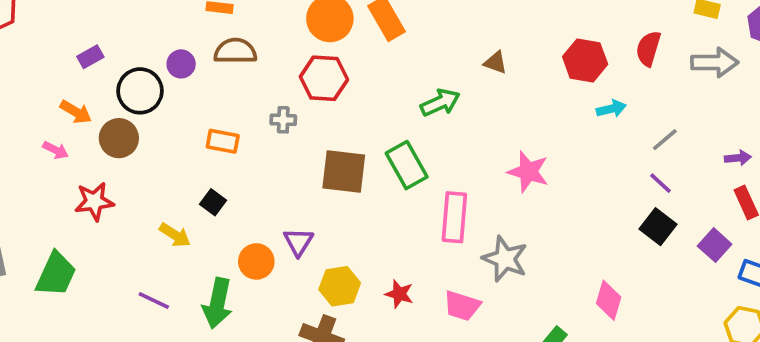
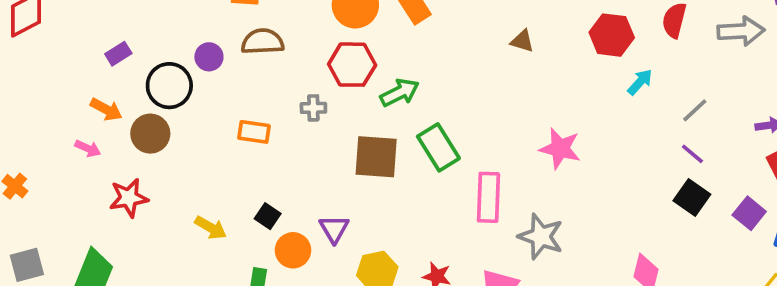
green arrow: (440, 103) -> (400, 93), moved
cyan arrow: (611, 109) -> (640, 82), turned -32
black square: (213, 202) -> (268, 216), moved

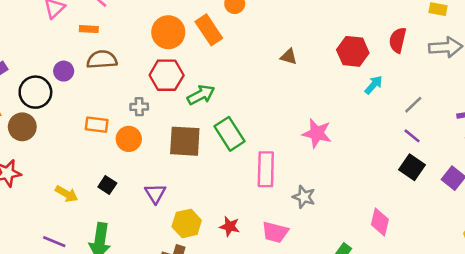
gray star: (541, 236) -> (304, 197), size x0.7
orange circle: (293, 250) -> (129, 139), moved

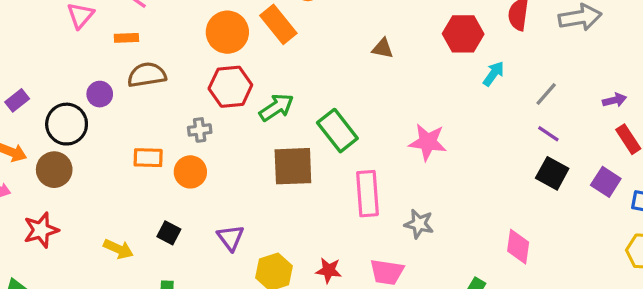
green rectangle: (229, 134) -> (337, 131), moved
brown square: (185, 141) -> (293, 166), moved

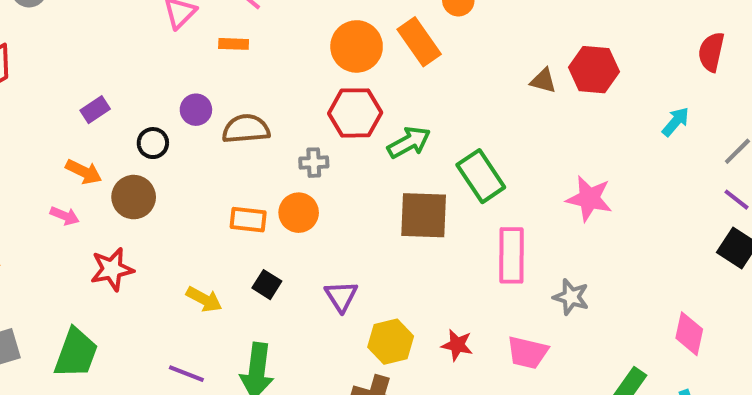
red hexagon: (463, 34) -> (594, 70), moved
brown semicircle: (147, 75) -> (246, 129), moved
black circle: (67, 124) -> (153, 143), size x0.6
orange rectangle: (148, 158) -> (248, 220), moved

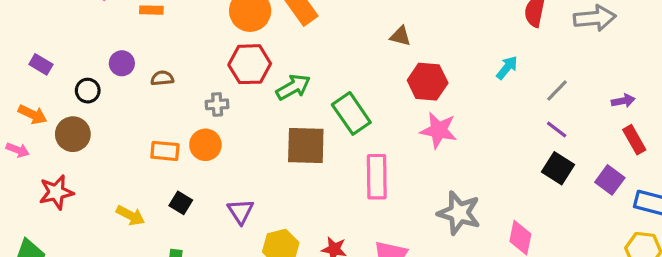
red hexagon: (594, 70) -> (428, 82), moved
purple rectangle: (95, 110) -> (41, 64), turned 65
brown semicircle: (246, 129) -> (162, 78), size x0.6
gray star: (571, 297) -> (459, 213), moved, size x1.5

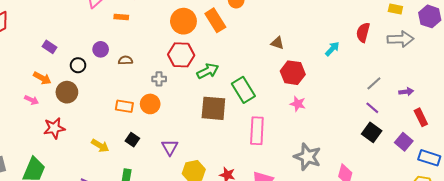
cyan arrow: (507, 68) -> (332, 49), moved
purple arrow: (623, 101) -> (406, 92), moved
pink star: (439, 130) -> (298, 104), size x0.7

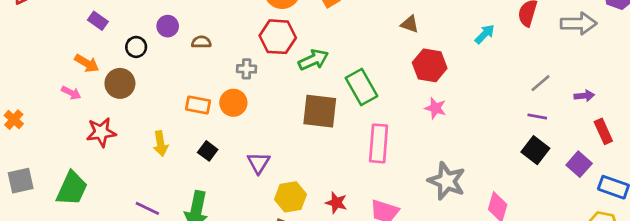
purple line: (372, 108) -> (537, 117), turned -32
yellow arrow: (100, 146) -> (161, 144), moved, turned 48

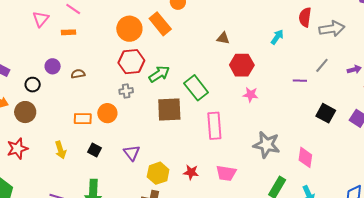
gray arrow: (579, 23) -> (332, 29), moved
gray cross: (247, 69) -> (126, 91), moved
purple line: (537, 117) -> (300, 81), moved

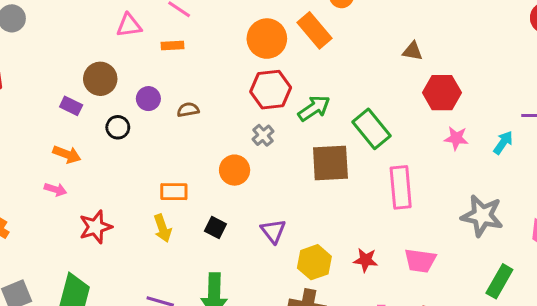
pink triangle: (41, 19) -> (129, 25), turned 42
cyan arrow: (277, 37) -> (503, 143), moved
gray cross: (126, 91) -> (263, 135), turned -32
brown circle: (25, 112) -> (100, 79), moved
orange rectangle: (83, 119) -> (174, 192), moved

